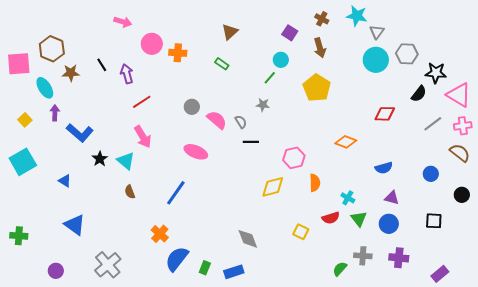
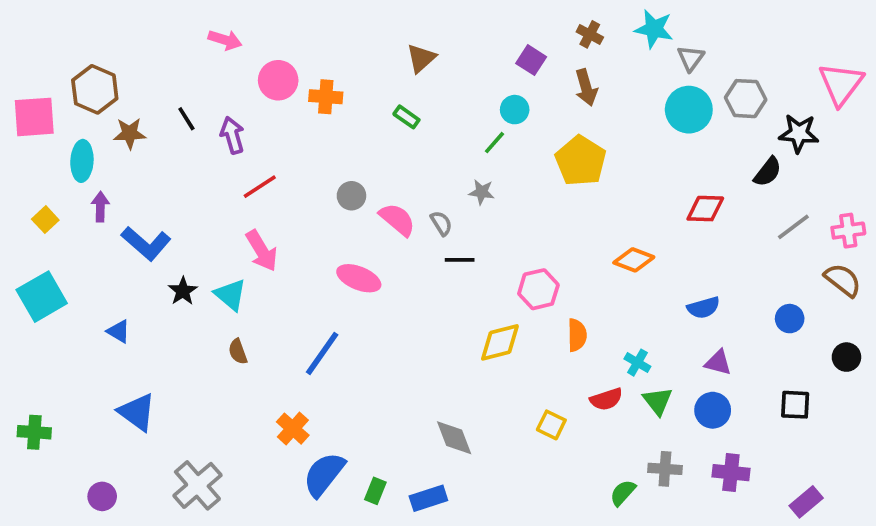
cyan ellipse: (45, 88) -> (82, 161), turned 35
pink triangle: (459, 95) -> (841, 84), moved, turned 36

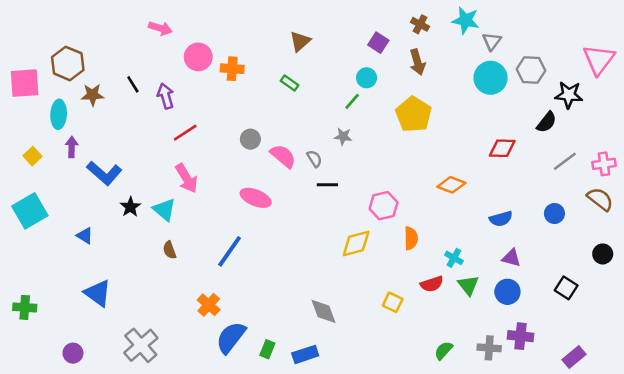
blue circle: (790, 319) -> (554, 214), moved
black square: (795, 405) -> (566, 288), turned 30
gray cross: (665, 469) -> (489, 348), moved

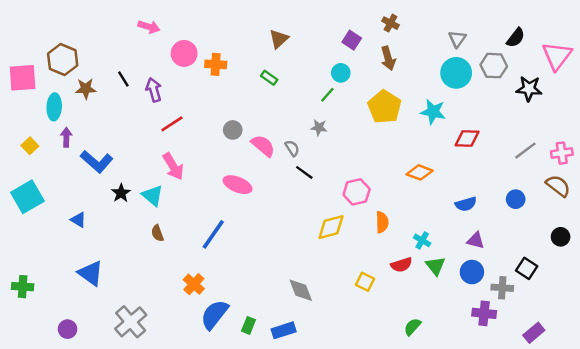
cyan star: (466, 20) -> (433, 112), moved
black semicircle: (547, 122) -> (516, 38), moved
black line: (327, 185) -> (304, 172), turned 36
gray cross: (489, 348) -> (502, 288), moved

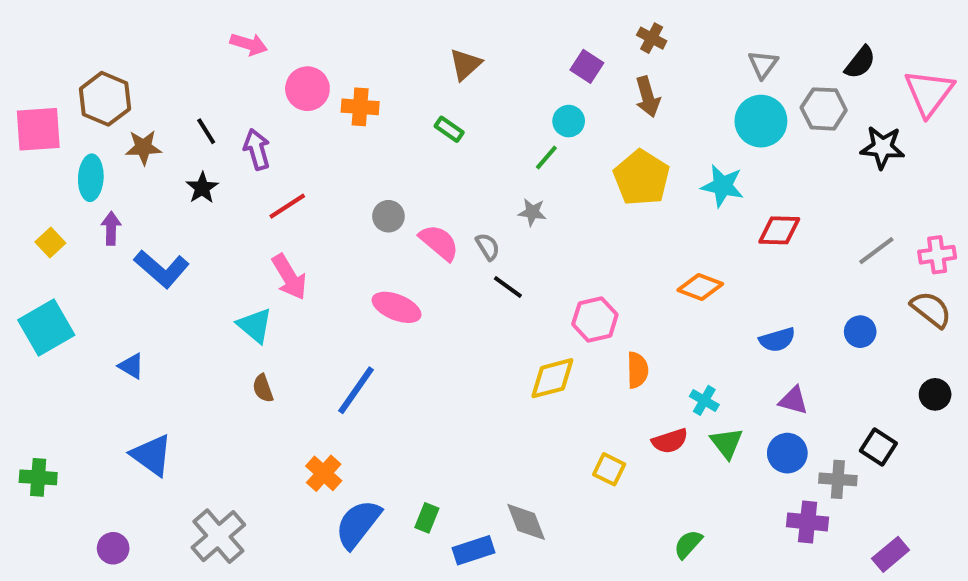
black star: (121, 193) -> (202, 188), moved
gray diamond: (301, 290) -> (526, 522), moved
green rectangle: (248, 325) -> (427, 518), moved

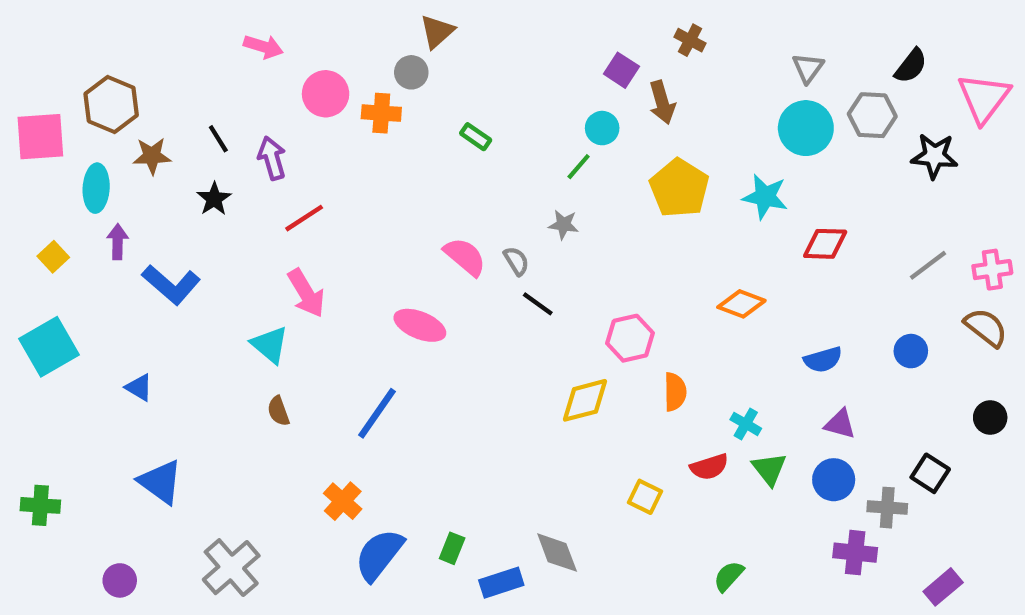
brown triangle: (465, 64) -> (437, 32), moved
brown arrow: (648, 97) -> (662, 102), moved
gray circle: (388, 216) -> (411, 72), moved

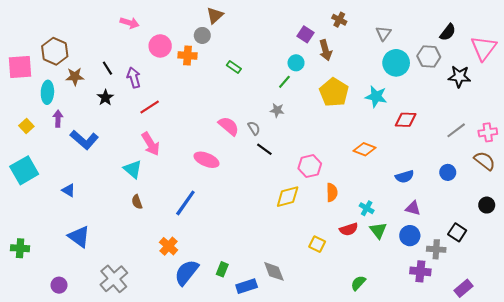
gray triangle: (808, 68) -> (383, 33), moved

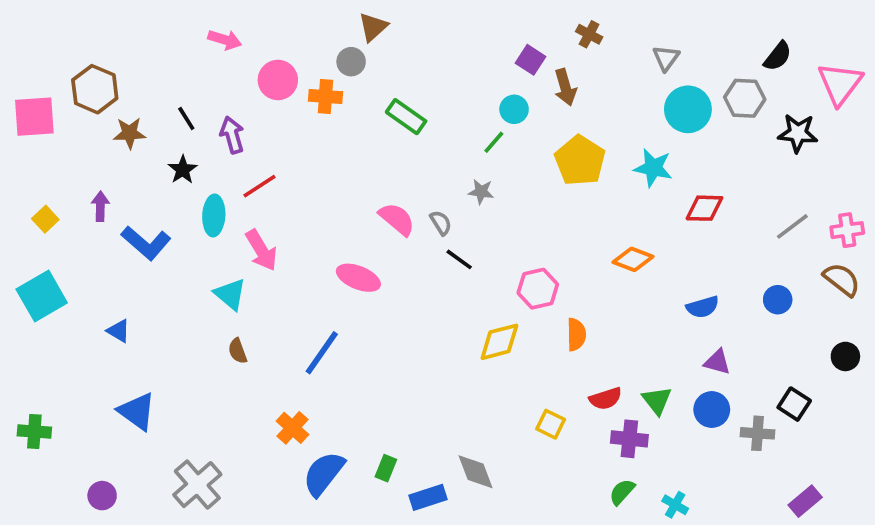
green rectangle: (234, 67) -> (406, 117), size x1.5
cyan ellipse: (47, 92) -> (214, 215), moved
cyan cross: (367, 208) -> (675, 505), moved
purple cross: (420, 271) -> (629, 439), moved

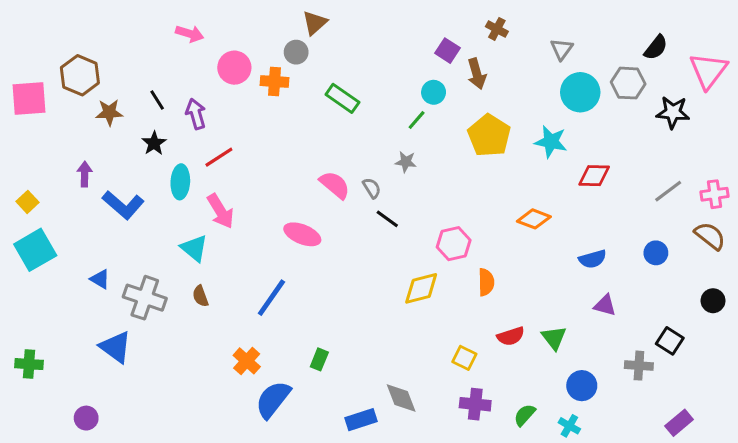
yellow square: (45, 219) -> (27, 202), moved
blue circle: (712, 410) -> (582, 386), moved
purple cross: (629, 439) -> (475, 404), moved
green rectangle: (386, 468) -> (319, 359), moved
gray cross: (197, 485) -> (145, 298), moved, turned -30

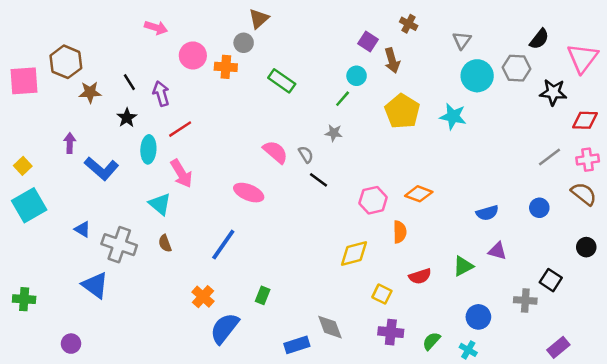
red diamond: (594, 176) -> (585, 120), moved
orange diamond: (534, 219) -> (419, 194), moved
yellow diamond: (421, 288) -> (354, 253), moved
green triangle: (554, 338) -> (463, 266), moved, turned 40

